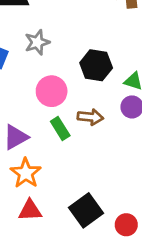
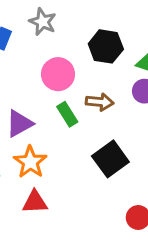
gray star: (37, 42) -> (43, 22), turned -30
black square: (86, 210) -> (110, 159), moved

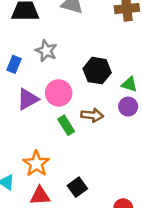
purple triangle: (19, 123) -> (28, 99), moved
black square: (110, 159) -> (77, 187), moved, size x0.7

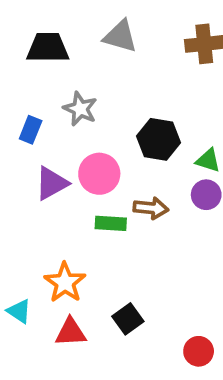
green rectangle: (66, 125) -> (111, 223), turned -54

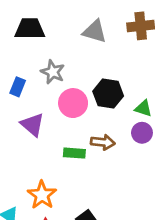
gray triangle: (120, 36) -> (95, 31), moved
pink circle: (99, 174) -> (73, 103), moved
purple triangle: (52, 183) -> (32, 125), turned -50

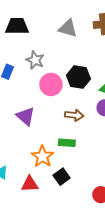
purple triangle: (32, 125) -> (26, 116), moved
green rectangle: (74, 153) -> (67, 143), moved
orange star: (42, 195) -> (42, 157), moved

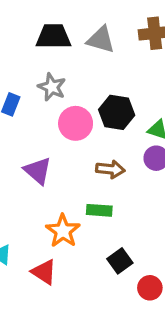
black trapezoid: (17, 26) -> (53, 36), moved
black square: (62, 177) -> (120, 261), moved
red triangle: (30, 184) -> (44, 272), turned 36

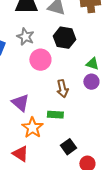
black hexagon: (117, 112) -> (64, 38), moved
brown arrow: (110, 169) -> (62, 89), turned 72
purple triangle: (38, 171) -> (20, 103), moved

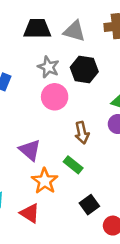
gray star: (25, 37) -> (48, 67), moved
green rectangle: (55, 115) -> (73, 165), turned 35

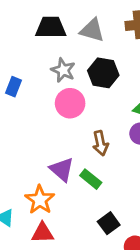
purple triangle: (30, 150) -> (62, 169), moved
orange star: (45, 181) -> (40, 200), moved
red triangle: (30, 213) -> (42, 233), turned -35

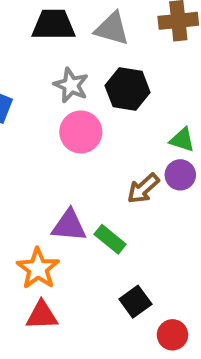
brown arrow: (100, 143) -> (143, 189), moved, turned 60
purple triangle: (62, 169) -> (69, 226), turned -36

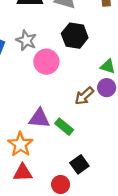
gray star: (71, 85) -> (26, 40), moved
red circle: (172, 335) -> (61, 184), moved

